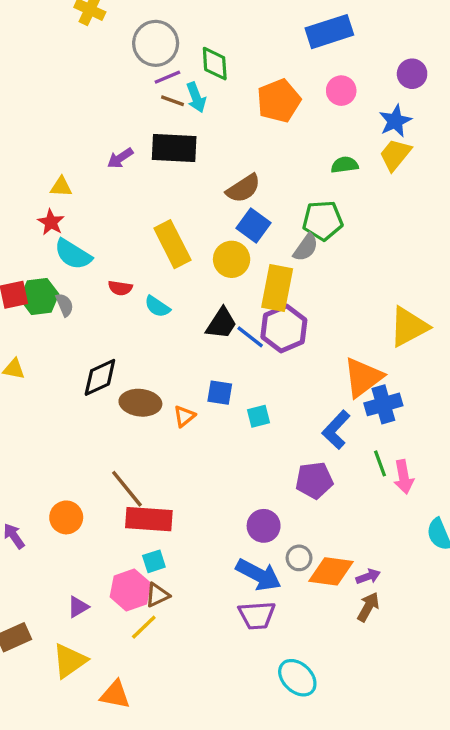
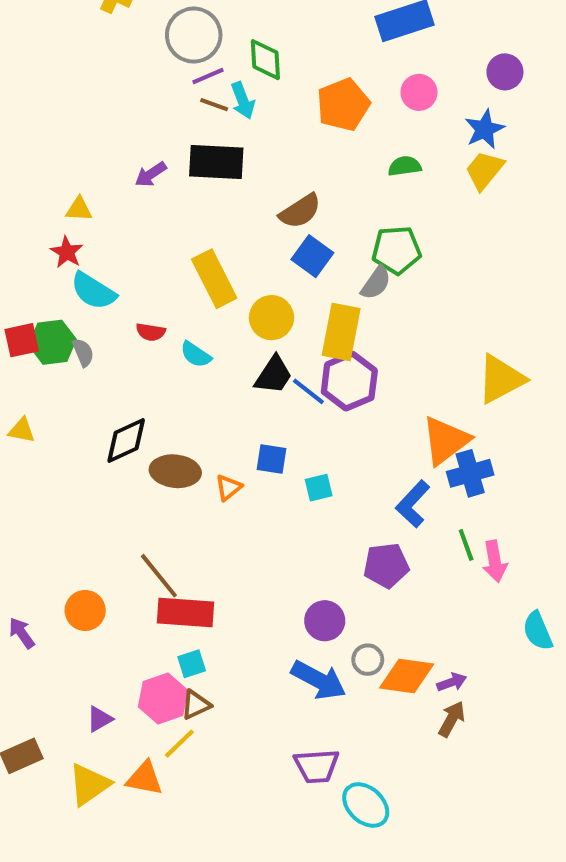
green semicircle: (345, 165) -> (405, 166), moved
yellow circle: (232, 259) -> (271, 318), moved
purple trapezoid: (257, 615) -> (317, 766), moved
orange triangle: (115, 695) -> (145, 778), moved

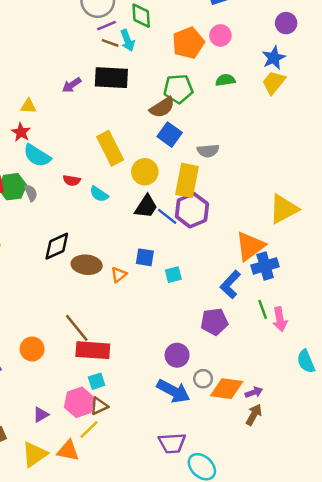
pink circle: (419, 92) -> (220, 35), moved
green pentagon: (396, 250) -> (178, 89), moved
gray semicircle: (376, 283) -> (208, 151), turned 50

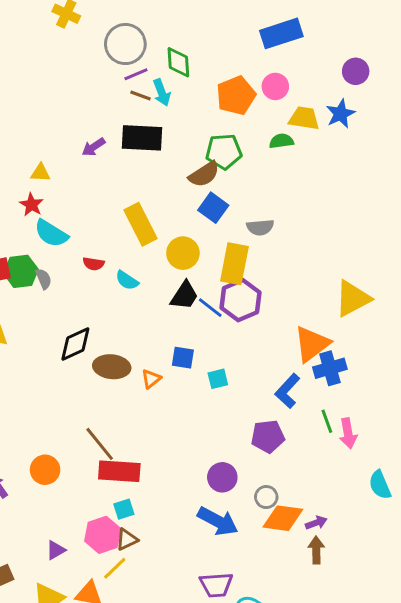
yellow trapezoid: (274, 83) -> (304, 118), moved, turned 60
gray circle: (203, 379) -> (266, 497), moved
brown arrow: (254, 415) -> (316, 550), turned -30

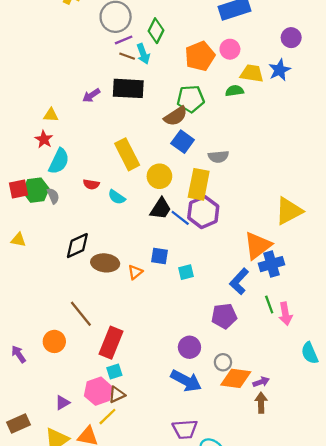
green diamond: (178, 62) -> (156, 31), turned 30
cyan semicircle: (51, 233) -> (59, 161), turned -96
brown line: (100, 444) -> (81, 314), moved
red rectangle: (119, 471) -> (111, 343), turned -72

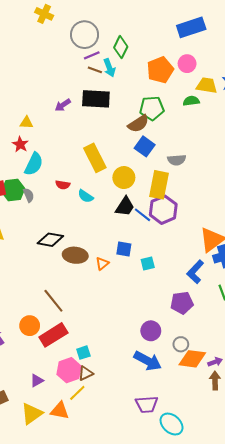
black diamond: (77, 246) -> (50, 240), turned 35
red rectangle: (111, 343) -> (53, 335), moved, turned 36

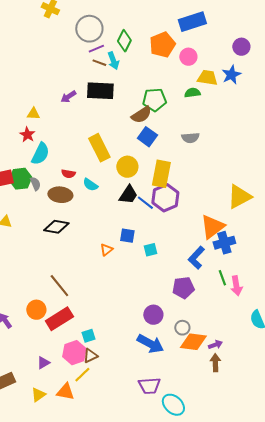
orange pentagon: (160, 70) -> (162, 45), moved
gray semicircle: (177, 160) -> (190, 138), moved
brown ellipse: (75, 255) -> (60, 195), moved
yellow triangle: (32, 414) -> (38, 395), size x0.7

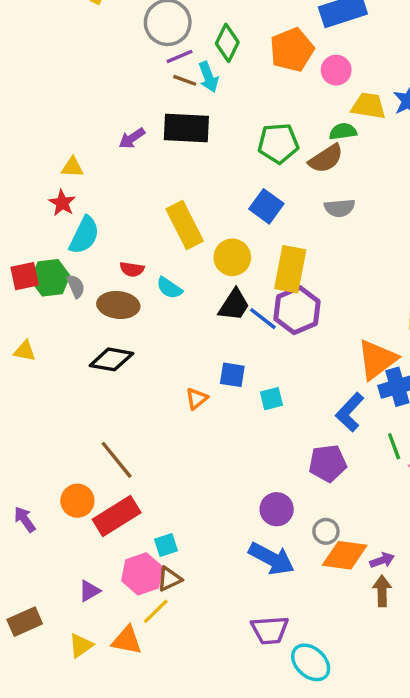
brown semicircle: (141, 115) -> (326, 159), moved

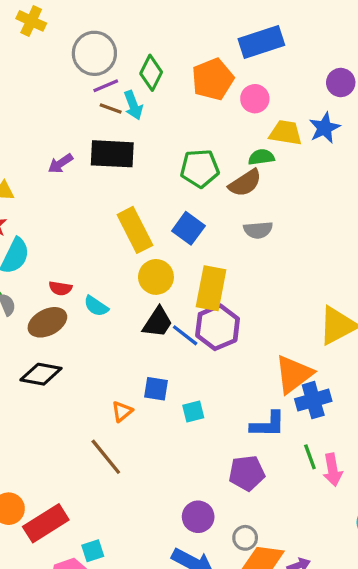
yellow rectangle: (185, 225) -> (135, 230), moved
brown ellipse: (118, 305) -> (47, 322), turned -33
blue L-shape: (350, 412) -> (268, 424), turned -132
brown line: (117, 460) -> (106, 457), moved

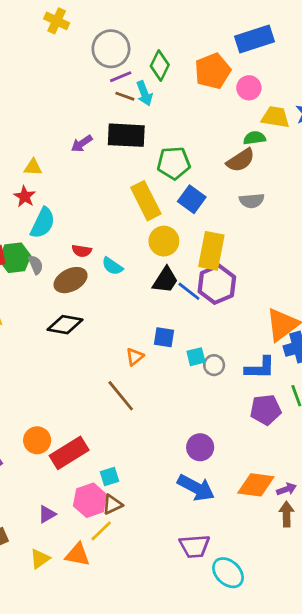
green pentagon: (200, 168) -> (174, 163), moved
purple pentagon: (247, 473) -> (266, 410), moved
gray circle: (245, 538) -> (214, 365), moved

